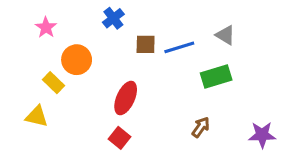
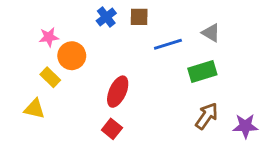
pink star: (46, 27) -> (49, 37), moved, turned 30
brown square: (146, 44) -> (139, 17), moved
brown arrow: (201, 127) -> (207, 116), moved, size x1.4

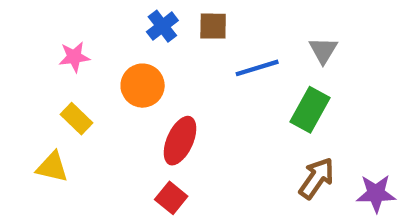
gray triangle: (211, 33) -> (323, 50), turned 30
orange circle: (72, 56) -> (143, 86), moved
green rectangle: (202, 72) -> (310, 110), turned -44

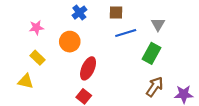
brown square: (213, 26) -> (116, 13), moved

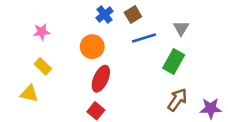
blue cross: (79, 13) -> (105, 15), moved
brown square: (116, 13) -> (133, 15), turned -32
orange circle: (70, 42) -> (92, 47), moved

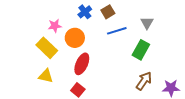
pink star: (42, 32) -> (55, 26), moved
yellow rectangle: (43, 66) -> (47, 48), moved, size x1.5
yellow triangle: (29, 94) -> (46, 76), moved

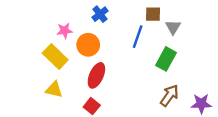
brown square: (108, 12) -> (153, 14), moved, turned 32
blue line: (117, 31) -> (138, 37), turned -54

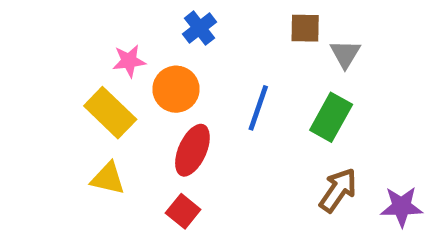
blue line: (138, 37) -> (258, 108), moved

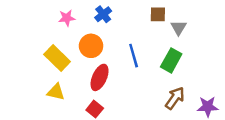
pink star: (129, 61) -> (67, 18), moved
blue line: (258, 108) -> (134, 56), turned -35

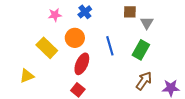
yellow triangle: (56, 92) -> (27, 76), moved, turned -35

